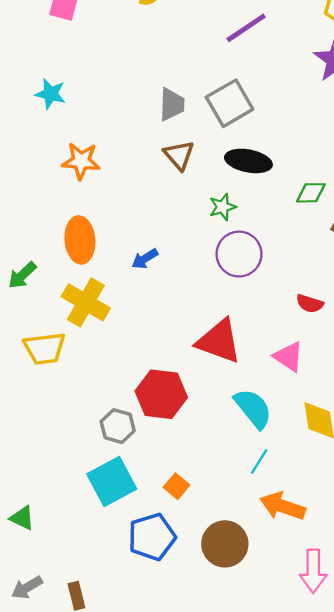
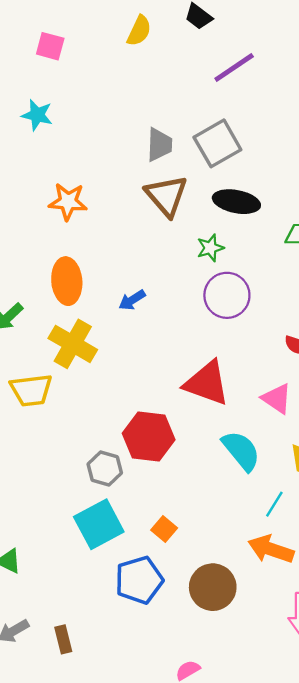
cyan star: (50, 94) -> (37, 115), moved
brown triangle: (179, 155) -> (166, 196), size x1.4
cyan line: (259, 461) -> (274, 504), moved

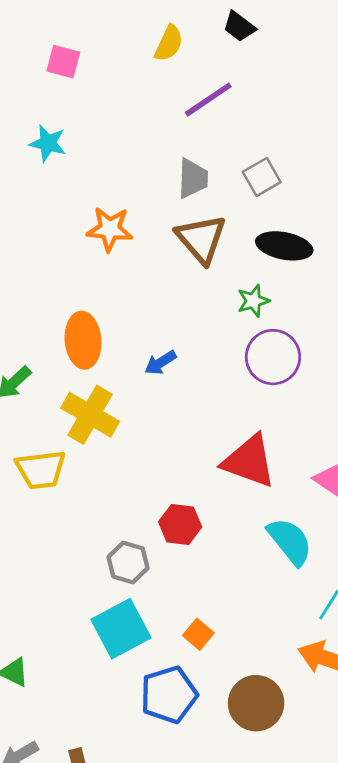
purple line: (234, 68) -> (208, 100), moved
gray square: (217, 143) -> (262, 177), size x0.7
orange star: (68, 202) -> (110, 229), moved
red hexagon: (149, 436) -> (180, 524), size x0.7

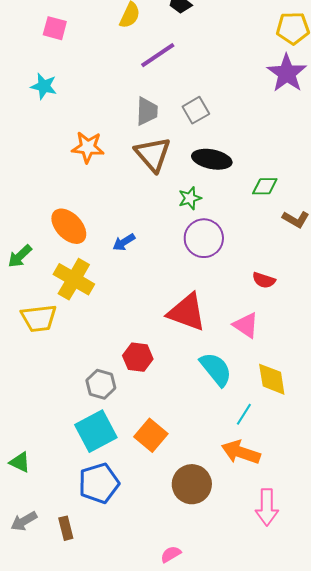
orange ellipse: (83, 340) -> (69, 226), turned -39
orange square: (198, 634) -> (151, 435), size x1.5
blue pentagon: (169, 695) -> (99, 483), moved

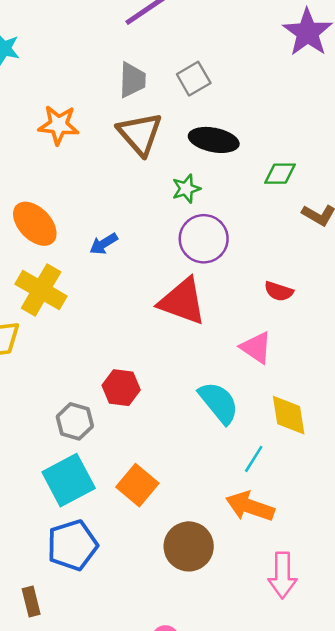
red triangle: (187, 312) -> (182, 301), moved

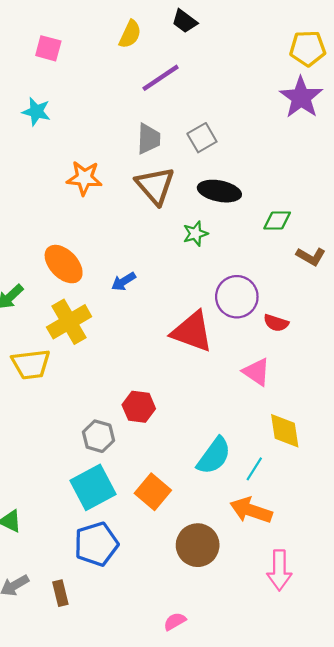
purple circle: (204, 239) -> (237, 297), moved
yellow cross: (41, 290) -> (69, 322), turned 30
cyan semicircle: (219, 403) -> (214, 456), moved, turned 75

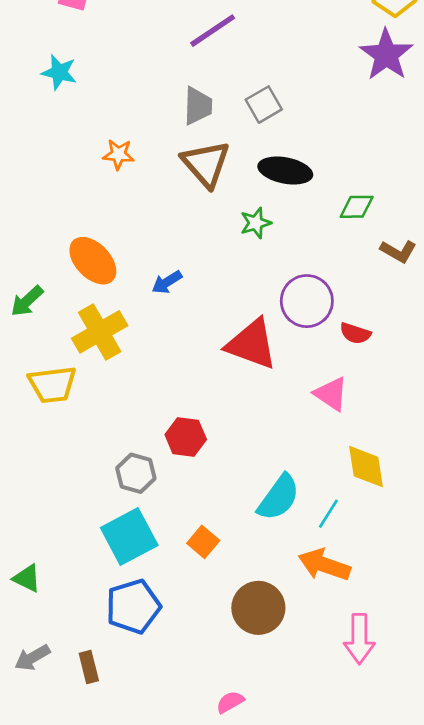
orange star: (84, 178) -> (118, 154), size x0.7
orange square: (153, 492) -> (203, 542), size x0.7

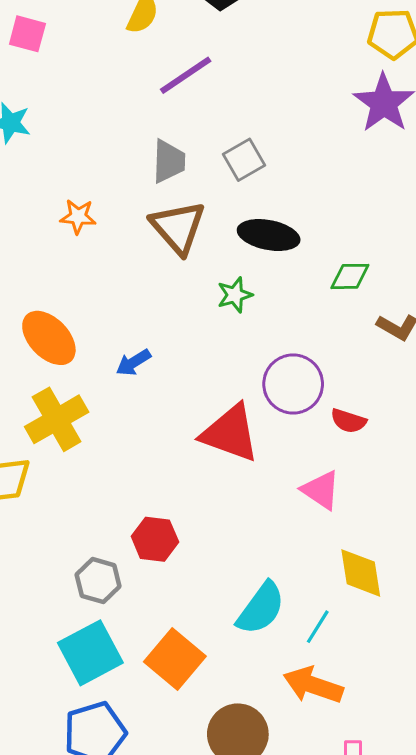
orange square: (203, 542) -> (175, 659), size x1.6

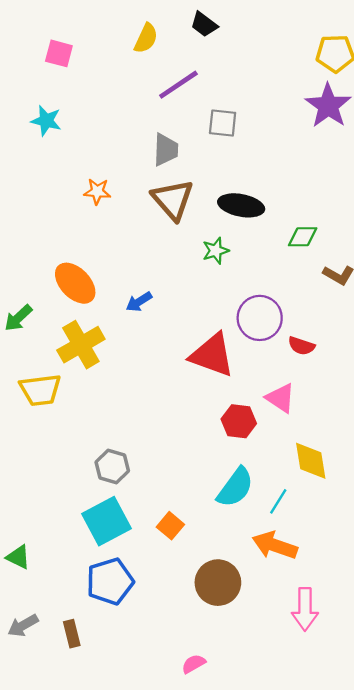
gray square: (244, 160) -> (223, 123), moved, turned 36
red hexagon: (155, 539) -> (239, 421), moved
orange square: (175, 659) -> (170, 526), size x0.6

